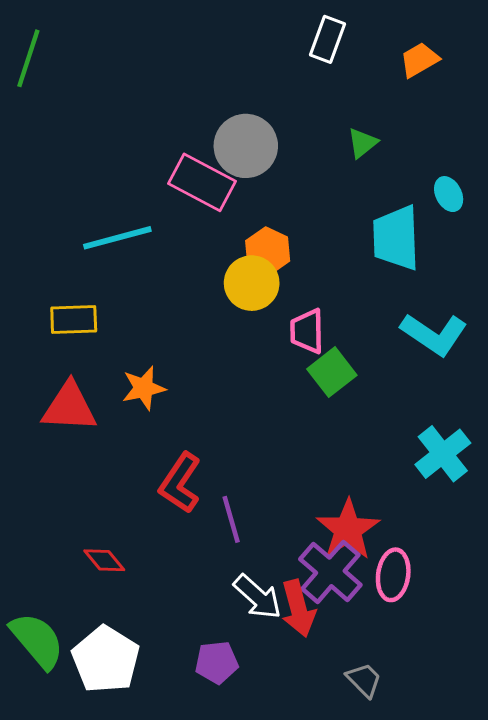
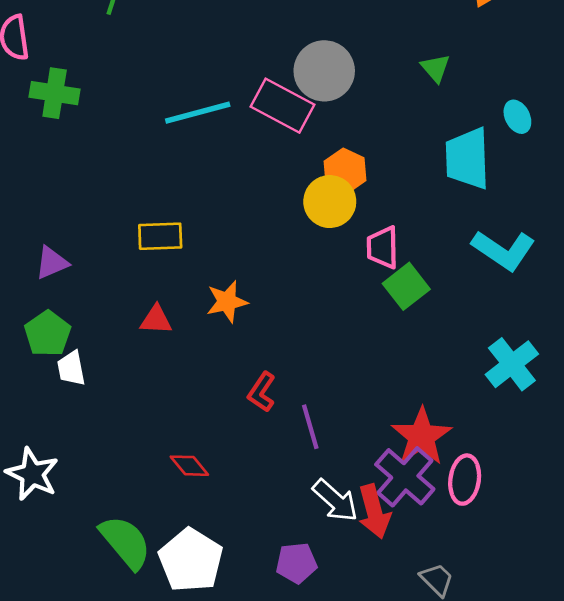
green triangle: (363, 143) -> (435, 68), turned -32
cyan line: (117, 238) -> (198, 113), moved
red triangle: (69, 407) -> (156, 320), size x0.6
red L-shape: (180, 483) -> (262, 392), size x0.7

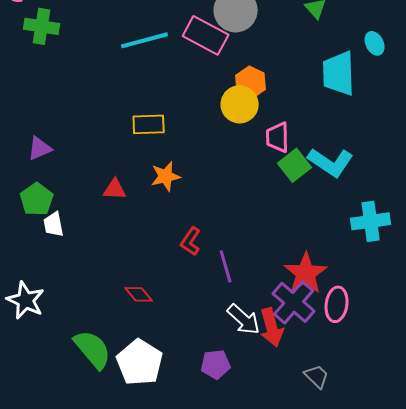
yellow rectangle: (160, 236) -> (149, 124), moved
cyan L-shape: (504, 250) -> (331, 162), moved
cyan cross: (512, 364) -> (371, 221), turned 30

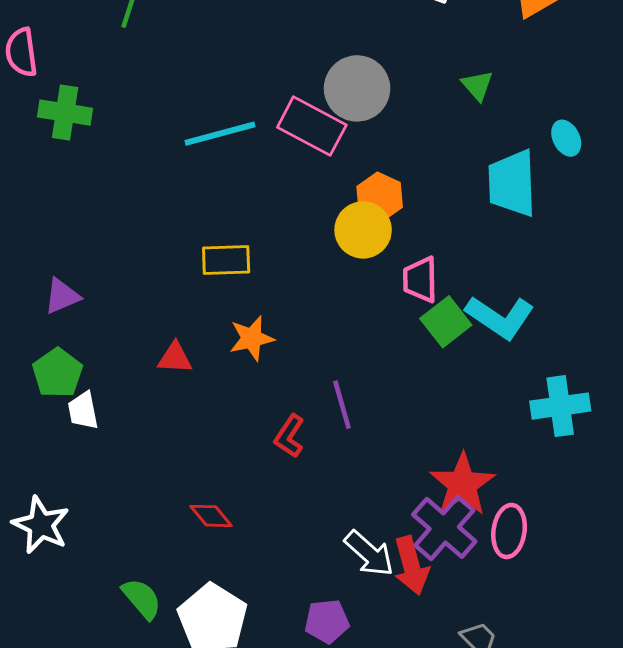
purple line: (226, 266) -> (342, 405), moved
green semicircle: (93, 349) -> (142, 599), size x0.7

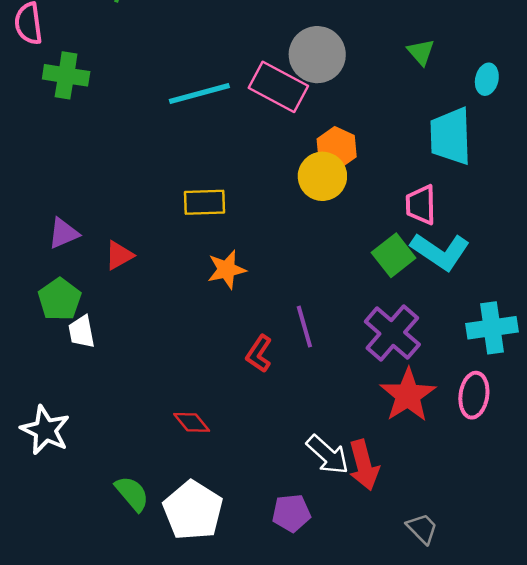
cyan ellipse: (566, 138) -> (487, 79), moved, turned 40
pink trapezoid: (420, 280) -> (421, 205), moved
red triangle: (175, 358) -> (119, 255), moved, turned -32
purple cross: (444, 528) -> (392, 333), moved
pink ellipse: (509, 531) -> (474, 395), moved

